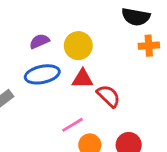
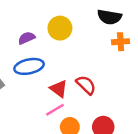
yellow circle: (78, 46) -> (60, 28), moved
red triangle: (83, 79) -> (59, 89), moved, turned 36

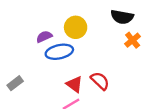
orange cross: (121, 42) -> (133, 40), turned -35
blue ellipse: (29, 66) -> (59, 52), moved

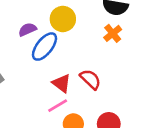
orange cross: (133, 40) -> (113, 33), moved
blue ellipse: (59, 52) -> (44, 47), turned -40

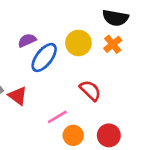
yellow circle: (63, 19) -> (78, 43), moved
red triangle: (62, 83) -> (18, 96), moved

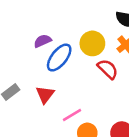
red semicircle: (90, 90) -> (108, 69), moved
red triangle: (18, 96) -> (45, 95), moved, turned 30

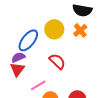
purple semicircle: (43, 41) -> (18, 57), moved
red semicircle: (108, 69) -> (57, 61), moved

